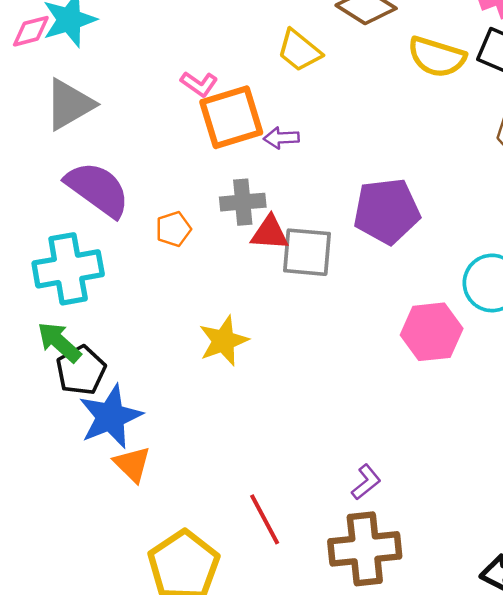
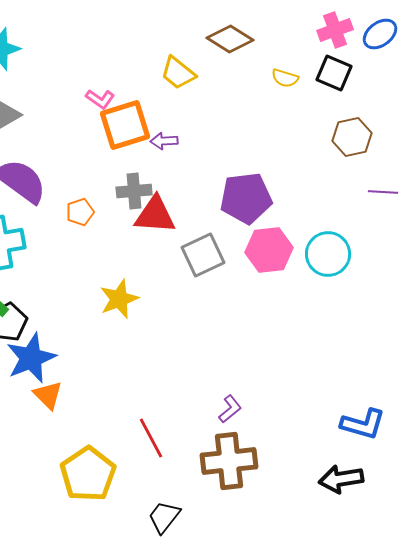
yellow semicircle: (437, 57) -> (285, 78), size x0.6
red triangle: (270, 233) -> (155, 215), size x1.4
gray square: (307, 252) -> (203, 255), moved, turned -30
pink hexagon: (432, 332) -> (269, 250), moved

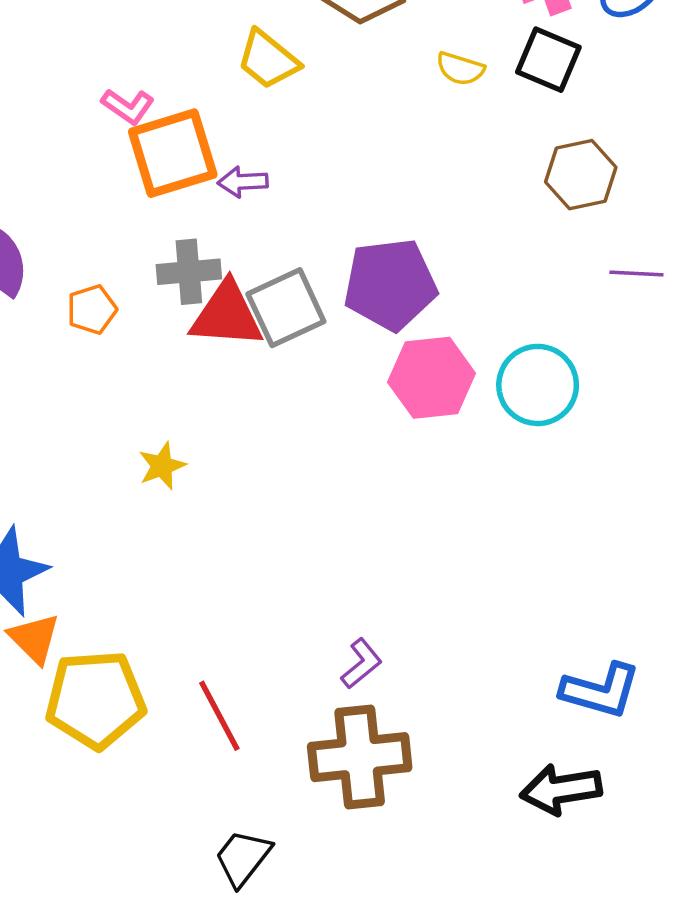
gray square: (203, 255) -> (286, 308), moved
yellow star: (119, 299) -> (162, 466), size x0.7
yellow pentagon: (88, 474) -> (95, 700), moved, turned 30

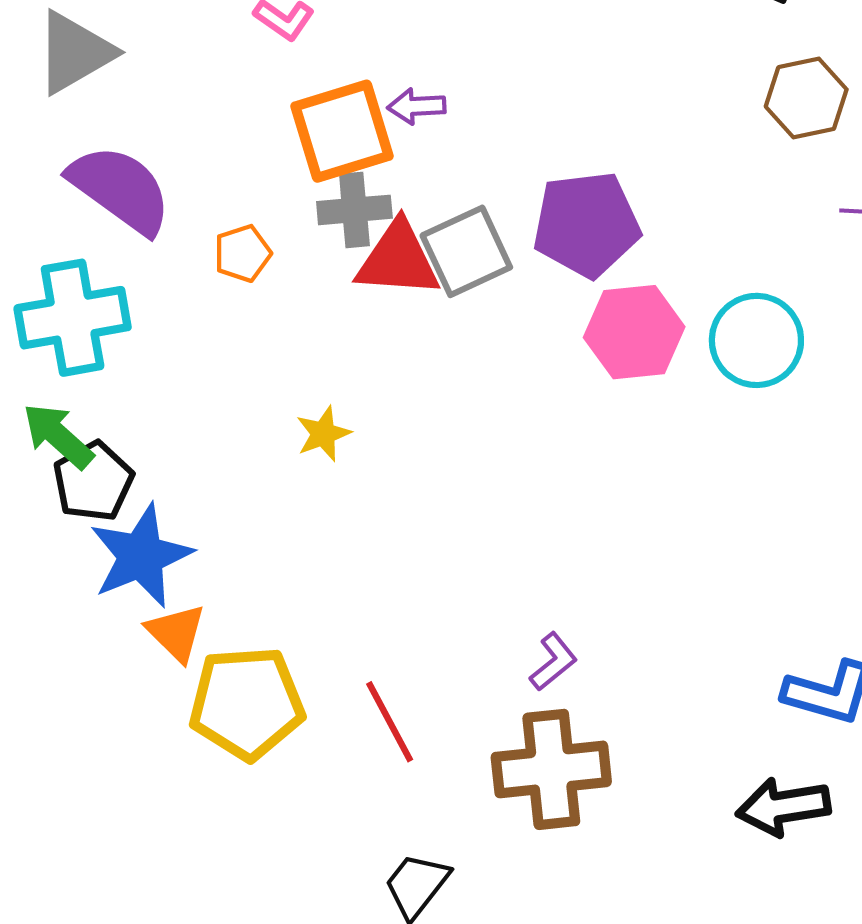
orange square: (173, 153) -> (342, 131), moved

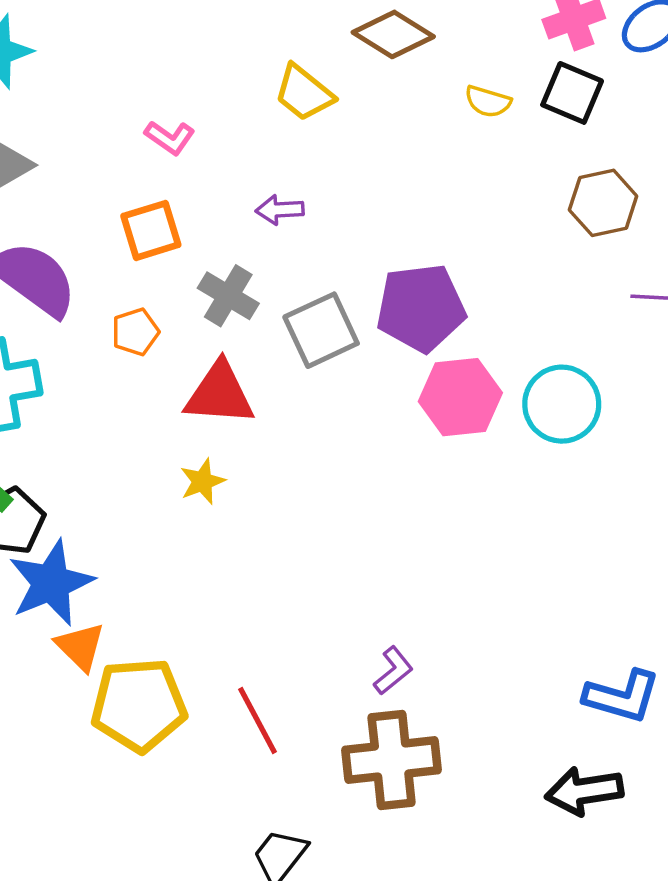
orange square: (342, 131) -> (151, 230), moved, size x0.7
gray cross: (354, 210) -> (228, 296), turned 36
red triangle: (398, 260) -> (220, 394), moved

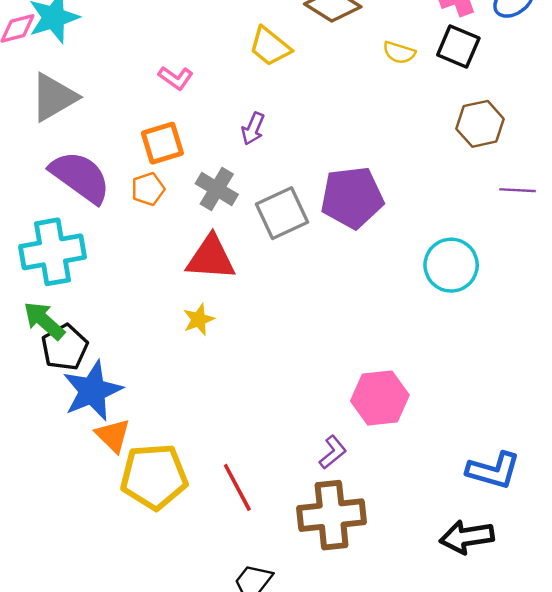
purple arrow: (280, 210) -> (253, 129), turned -64
orange pentagon: (135, 332) -> (148, 189), moved
pink hexagon: (460, 397) -> (380, 398), moved

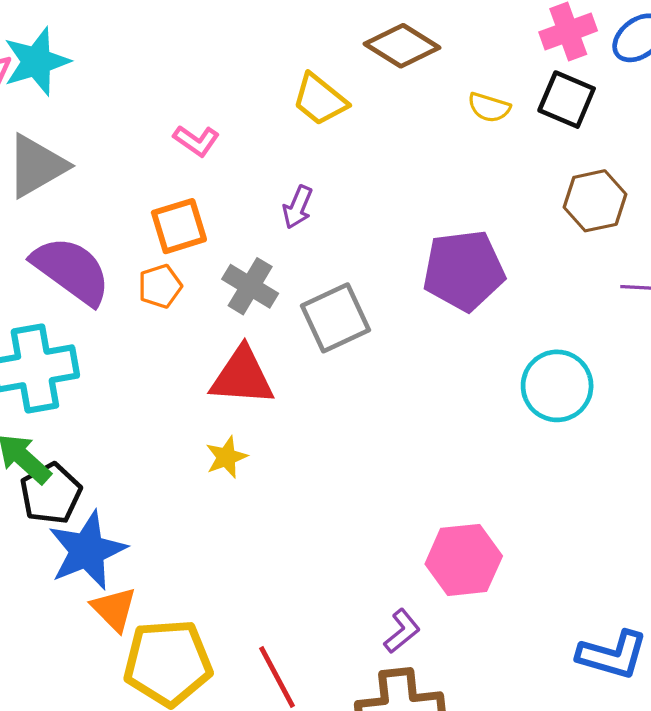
purple pentagon: (352, 197) -> (464, 270), moved

